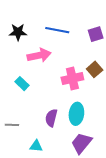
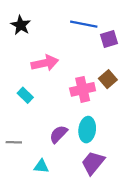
blue line: (57, 30) -> (84, 24), moved
black star: (18, 32) -> (21, 25), moved, turned 30
purple semicircle: (51, 118) -> (59, 134), turned 30

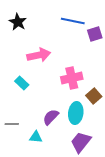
brown square: (108, 79) -> (94, 96), moved
cyan triangle: (41, 166) -> (36, 137), moved

